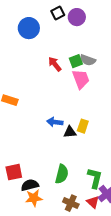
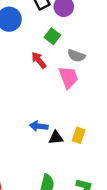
green square: (76, 61) -> (52, 36), moved, turned -32
yellow rectangle: (83, 126) -> (79, 135), moved

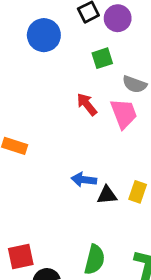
green square: (52, 36) -> (102, 58), turned 35
red arrow: (39, 60) -> (87, 104), moved

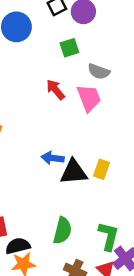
black triangle: (107, 195) -> (74, 172), size x1.5

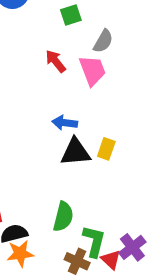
gray semicircle: (99, 72) -> (103, 41), turned -80
blue arrow: (53, 158) -> (65, 123), moved
green L-shape: (108, 236) -> (94, 241), moved

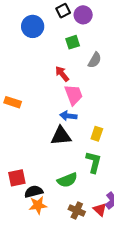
pink trapezoid: (92, 70) -> (74, 95), moved
black triangle: (76, 152) -> (61, 136), moved
green semicircle: (63, 217) -> (67, 180), turned 54
green L-shape: (94, 241) -> (94, 162), moved

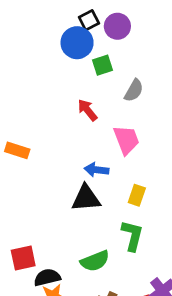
blue circle: (33, 26) -> (77, 43), moved
pink trapezoid: (74, 95) -> (126, 140), moved

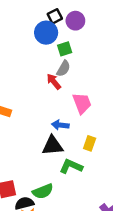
gray semicircle: (134, 91) -> (63, 68), moved
green L-shape: (132, 236) -> (71, 166), moved, turned -80
green semicircle: (95, 261) -> (43, 191), moved

